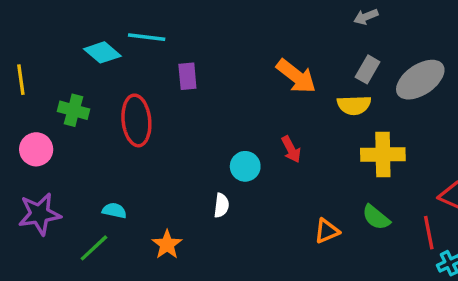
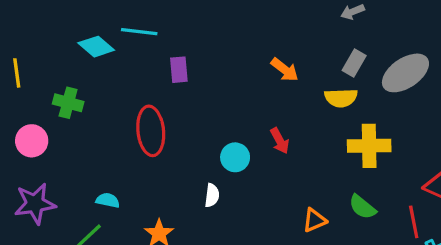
orange arrow: (296, 76) -> (285, 70), size x0.7
red ellipse: (136, 120) -> (151, 131), moved

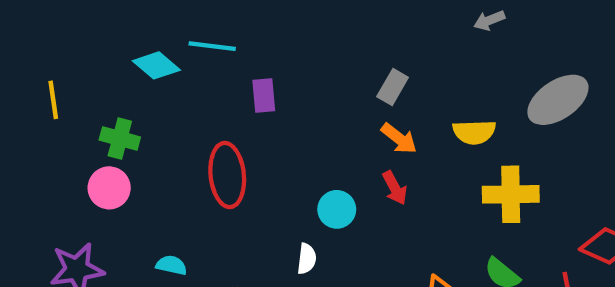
gray rectangle: (354, 63) -> (393, 87), moved
orange arrow: (285, 70) -> (399, 138), moved
pink circle: (32, 141) -> (109, 188), moved

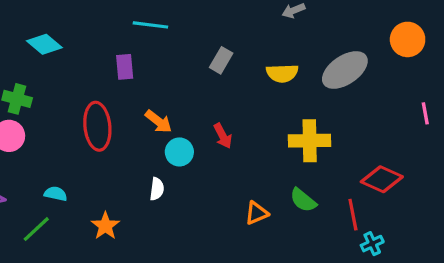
cyan line: (212, 46) -> (150, 25), moved
yellow semicircle: (474, 132) -> (282, 73), moved
orange arrow: (399, 138) -> (158, 121), moved

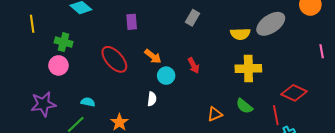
yellow semicircle: (282, 73) -> (240, 34), moved
red ellipse: (97, 126) -> (114, 59), turned -36

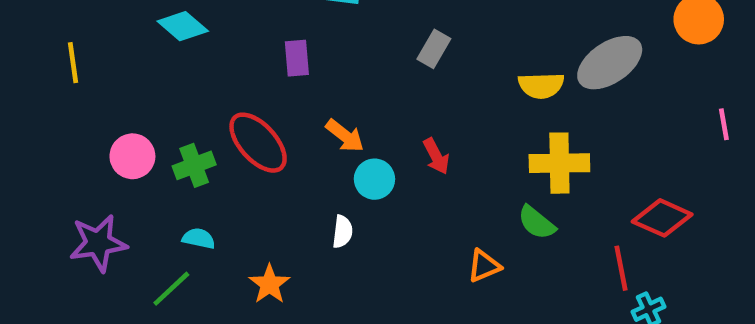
green cross: (64, 42) -> (194, 165), moved, turned -36
green semicircle: (244, 106) -> (537, 222), moved

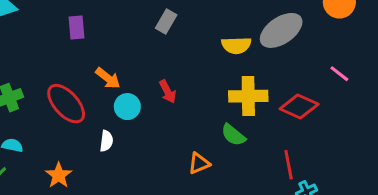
pink line: (724, 124) -> (339, 74), moved, turned -42
red ellipse: (258, 143) -> (66, 104), moved
red diamond: (662, 218) -> (299, 107), moved

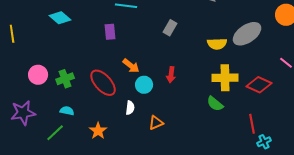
red arrow: (168, 92) -> (171, 75), turned 35
orange triangle: (199, 163) -> (156, 123), moved

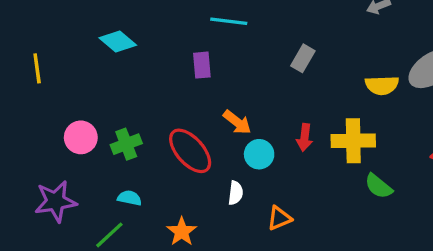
yellow cross: (225, 78) -> (353, 141), moved

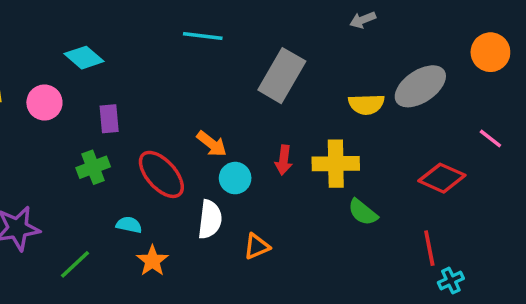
gray rectangle: (303, 58) -> (282, 76), size x1.8
purple rectangle: (202, 65) -> (109, 119), moved
pink circle: (81, 137) -> (44, 103), moved
white semicircle: (236, 193) -> (210, 219), size x1.5
cyan semicircle: (130, 198) -> (129, 225), moved

